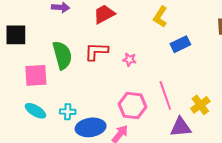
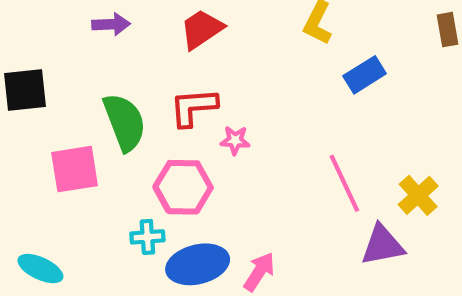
pink star: (129, 60) -> (235, 140), moved
pink hexagon: (132, 106) -> (183, 187), moved
cyan ellipse: (35, 111) -> (40, 269), moved

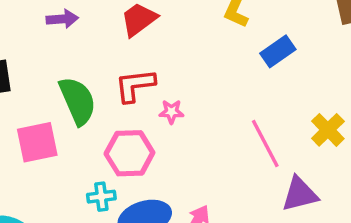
yellow cross: (418, 195) -> (328, 130), moved

